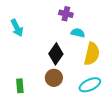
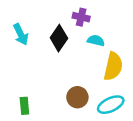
black diamond: (56, 54) -> (59, 38), moved
brown circle: (54, 78) -> (77, 97), moved

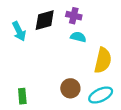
black diamond: (59, 38) -> (45, 20), moved, turned 40
cyan semicircle: (96, 41) -> (78, 37), moved

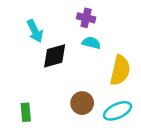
black diamond: (45, 20) -> (55, 56), moved
cyan arrow: (19, 31) -> (35, 31), moved

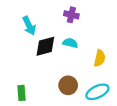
cyan semicircle: (91, 43) -> (70, 43), moved
yellow semicircle: (120, 70) -> (100, 58), size x0.7

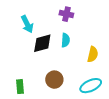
cyan semicircle: (70, 43) -> (65, 40), turned 80
brown circle: (68, 85) -> (54, 80), moved

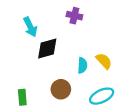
cyan semicircle: (65, 40) -> (82, 65), moved
yellow semicircle: (93, 54) -> (104, 61), turned -56

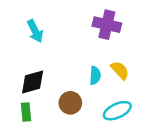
purple cross: (74, 16) -> (107, 25), moved, size x1.5
black diamond: (47, 48) -> (33, 82), moved

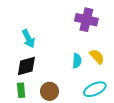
cyan arrow: (35, 31) -> (28, 39), moved
brown circle: (70, 103) -> (50, 91), moved

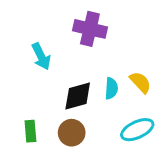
purple cross: (86, 20) -> (90, 29), moved
black diamond: (26, 66) -> (78, 96), moved

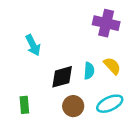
purple cross: (90, 29) -> (106, 23), moved
brown circle: (72, 133) -> (73, 106), moved

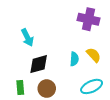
black diamond: (62, 77) -> (39, 64), moved
brown circle: (73, 106) -> (47, 89), moved

